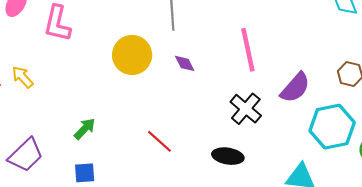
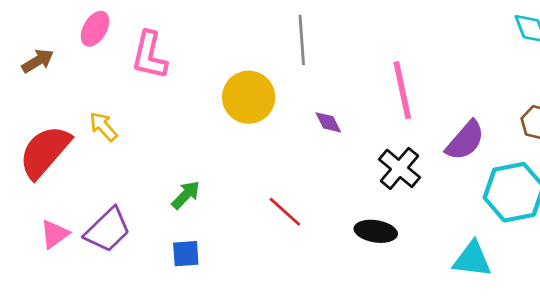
purple diamond: (185, 63) -> (328, 122), moved

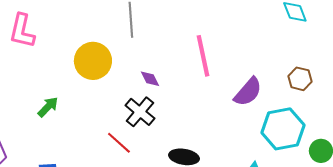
black cross: (399, 168) -> (140, 112), moved
green arrow: (186, 195) -> (48, 107), moved

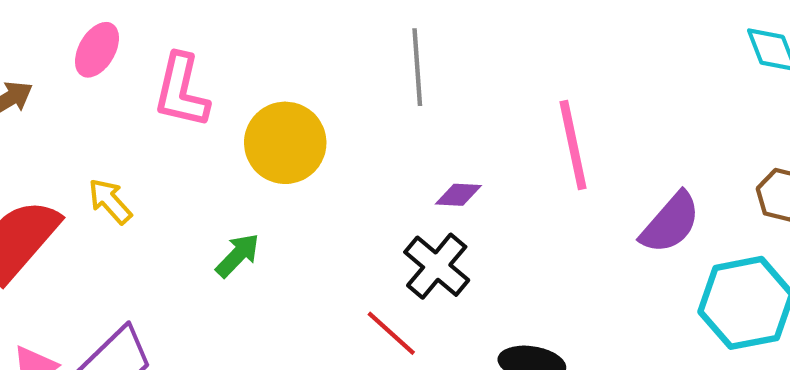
yellow circle: (93, 61) -> (285, 143), moved
purple diamond: (150, 79) -> (458, 195), turned -60

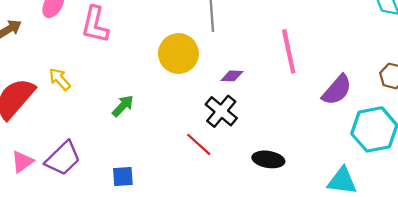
yellow circle: (285, 143) -> (178, 54), moved

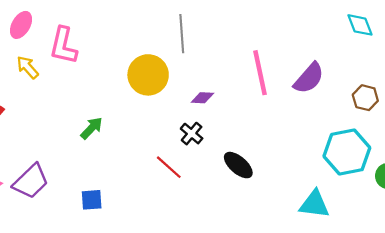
yellow arrow: (60, 79) -> (28, 67), moved
purple semicircle: (337, 90) -> (309, 78), moved
black cross: (221, 111) -> (192, 134), size x0.7
black ellipse: (268, 159) -> (238, 165), moved, turned 32

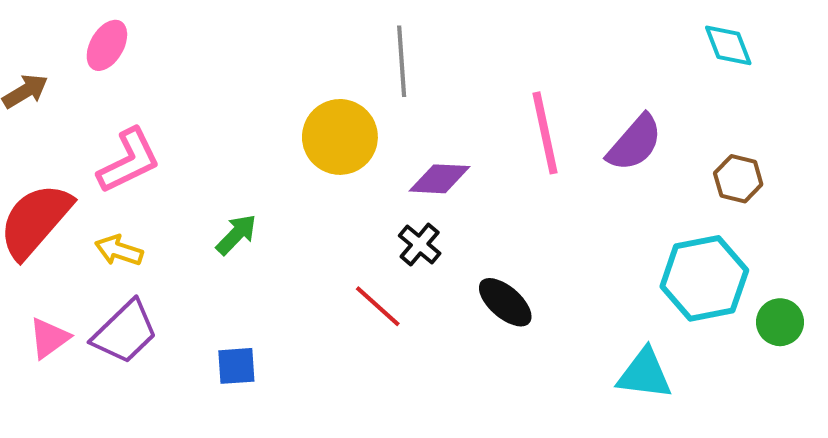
pink L-shape: (63, 46) -> (129, 161), moved, turned -129
yellow arrow: (28, 67) -> (119, 250), moved, turned -30
purple diamond: (202, 98) -> (439, 179), size x1.4

